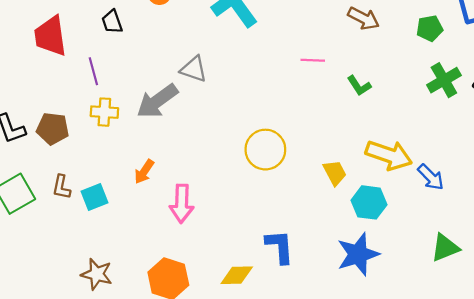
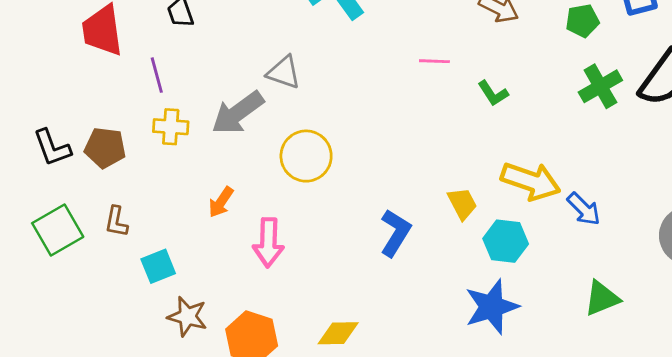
yellow circle: (265, 150) -> (306, 156), moved
cyan square: (94, 197) -> (158, 266), moved
blue L-shape: (280, 247) -> (395, 233), moved, turned 36
brown star: (97, 274) -> (187, 316), moved

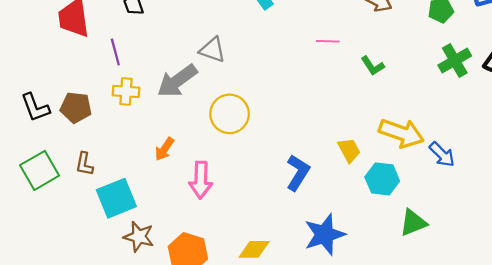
cyan square: (158, 266) -> (116, 198), size x1.5
green triangle: (602, 298) -> (413, 223), moved
blue star: (492, 307) -> (325, 234), moved

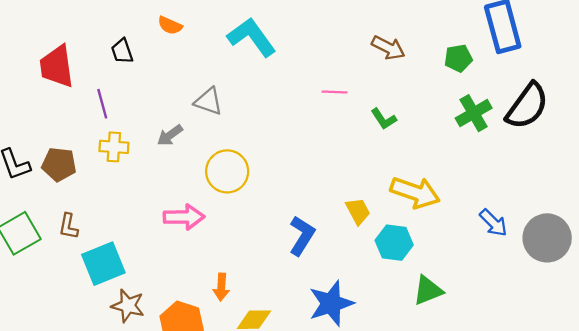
gray arrow: (177, 81) -> (170, 135), size x0.6
orange arrow: (164, 149) -> (221, 287), moved, turned -30
blue arrow: (442, 154) -> (493, 223), moved
pink arrow: (201, 180) -> (184, 217), moved, turned -93

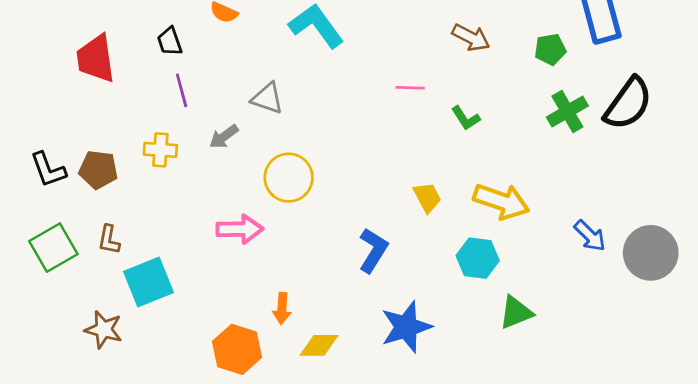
purple line: (102, 104) -> (182, 90), moved
yellow trapezoid: (358, 211) -> (427, 197), moved
brown star: (128, 306) -> (104, 330), moved

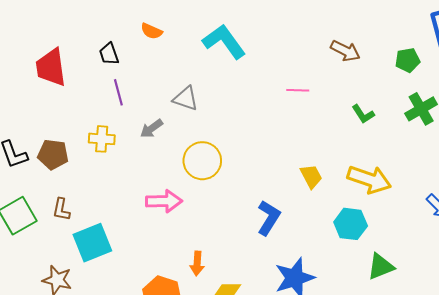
green L-shape: (466, 118) -> (363, 114), moved

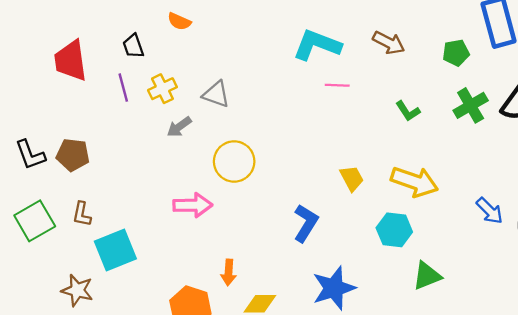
cyan L-shape: (224, 41) -> (317, 45), moved, turned -33
purple line: (118, 92) -> (123, 88), moved
yellow cross: (102, 139) -> (162, 89), moved, turned -30

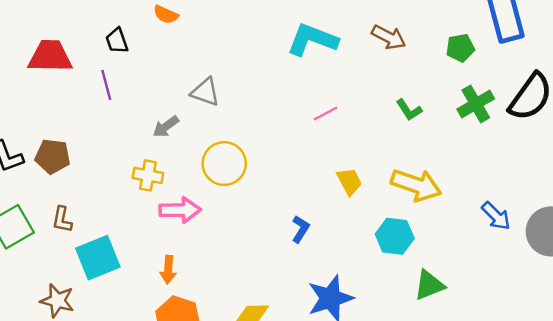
red trapezoid: (71, 61) -> (50, 56), turned 99
pink line: (337, 85) -> (326, 113), moved, turned -30
yellow cross: (162, 89) -> (148, 175), moved, turned 36
blue L-shape: (306, 223) -> (300, 229), size x0.7
orange arrow: (229, 272) -> (168, 270), moved

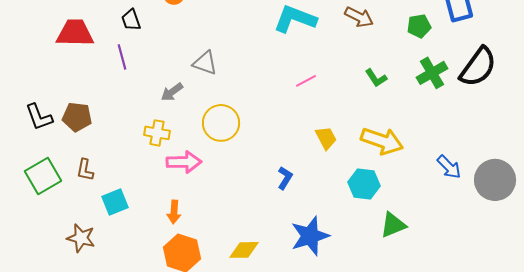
cyan square: (98, 258) -> (115, 202), size x0.7

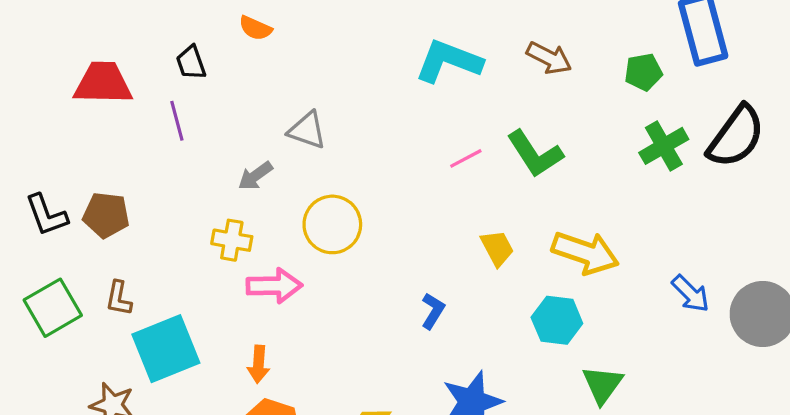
green L-shape: (376, 78) -> (535, 154), moved, size x1.6
cyan square: (115, 202) -> (166, 349), size x1.6
green triangle: (393, 225) -> (603, 385), turned -32

